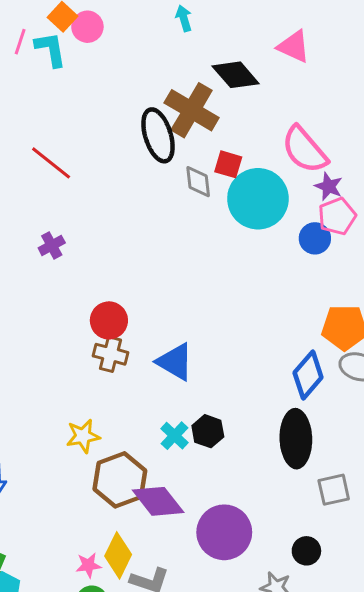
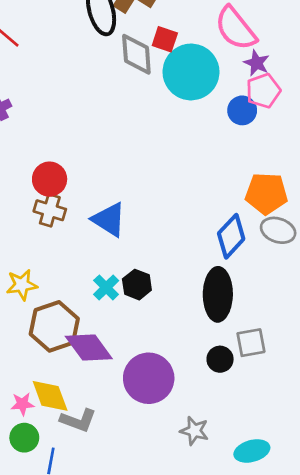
gray diamond: (198, 182) -> (136, 54), size x1.4
black circle: (306, 551) -> (220, 359), moved
yellow diamond: (118, 555) -> (50, 396), turned -48

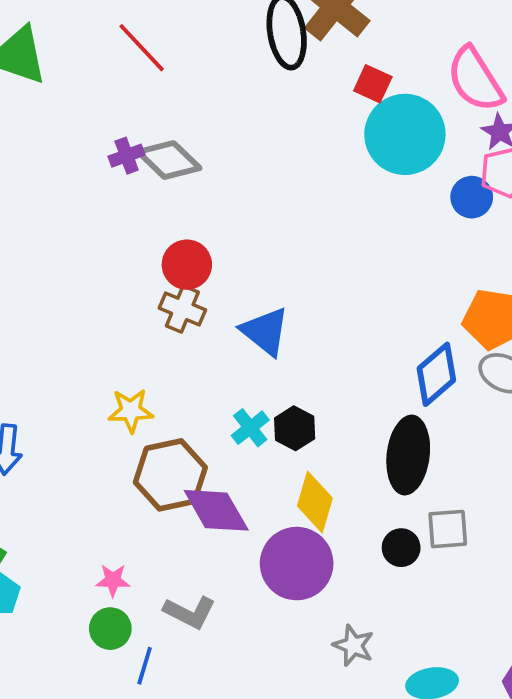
gray diamond: (136, 54) -> (169, 160), moved, turned -48
yellow diamond: (50, 396) -> (315, 502), moved, turned 30

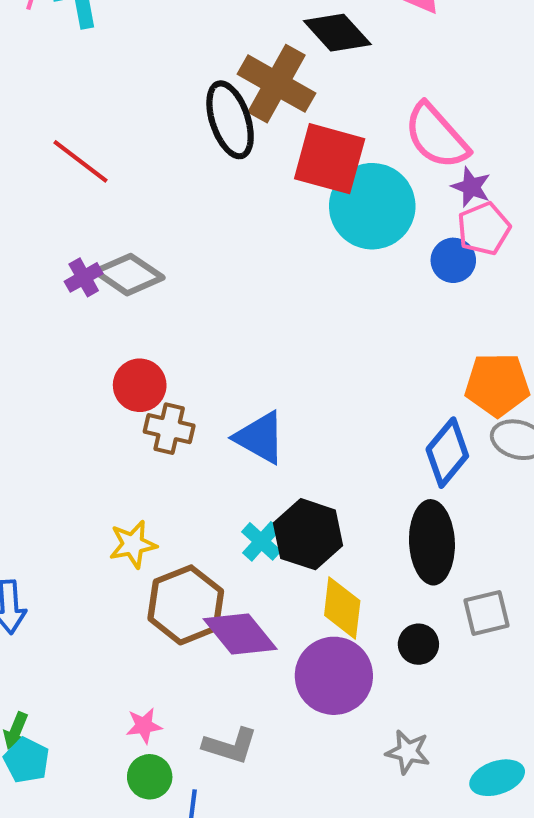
red square: (373, 84) -> (330, 159), size x1.8
red circle: (187, 265) -> (140, 385), moved
black hexagon: (295, 428) -> (308, 534), size x1.5
black circle: (401, 548) -> (418, 644), moved

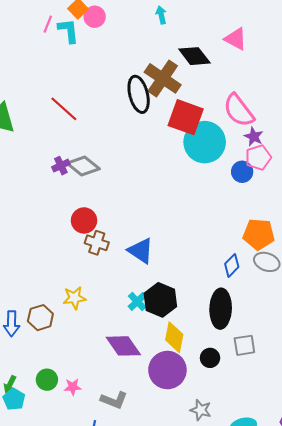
blue diamond: (447, 453) -> (232, 265), size x0.7
brown hexagon: (186, 605) -> (40, 318), moved, size x0.7
green circle: (150, 777) -> (47, 380), moved

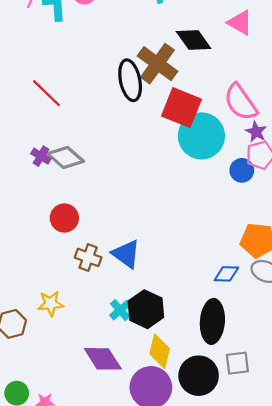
purple cross: (61, 166) -> (41, 156), turned -36
brown cross: (97, 243) -> (88, 257), moved
blue diamond: (232, 265) -> (226, 274), turned 45
black circle: (210, 358) -> (199, 376), size x1.8

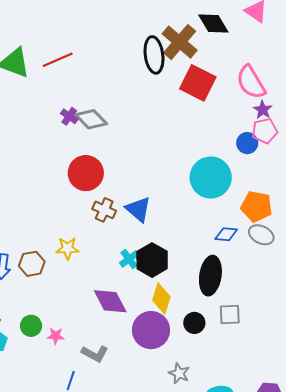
red line: (47, 93) -> (58, 60), moved, turned -72
cyan circle: (201, 136) -> (211, 178), moved
red circle: (64, 218) -> (86, 173), size x1.4
black circle: (199, 376) -> (194, 323), size x0.6

